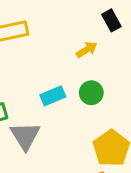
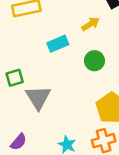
cyan rectangle: (53, 96) -> (58, 44), moved

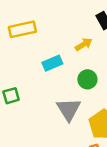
gray triangle: (38, 97) -> (69, 109), moved

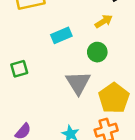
yellow arrow: (84, 44) -> (104, 21), moved

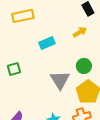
green circle: (97, 52) -> (84, 66), moved

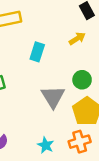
cyan rectangle: (47, 43) -> (37, 52), turned -49

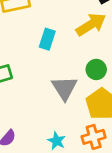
yellow arrow: (77, 39) -> (91, 25), size x1.6

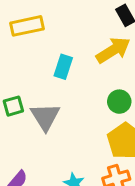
gray triangle: (64, 88) -> (45, 117), moved

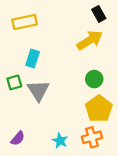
cyan rectangle: (63, 67) -> (33, 58), moved

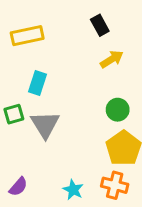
black rectangle: (99, 14) -> (100, 25), moved
yellow arrow: (90, 40) -> (112, 59), size x0.7
orange cross: (92, 137) -> (115, 185), turned 30

